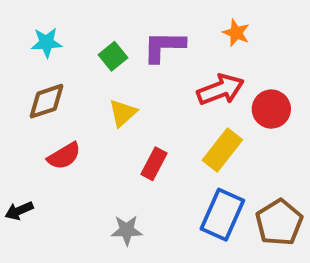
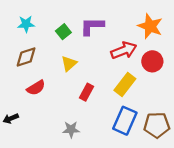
orange star: (236, 33) -> (150, 26), moved, size x1.6
brown pentagon: (279, 222) -> (157, 125), turned 30

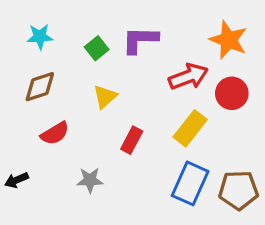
gray star: (71, 129) -> (90, 180), moved

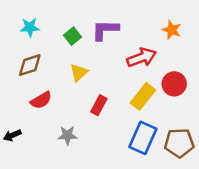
orange star: (228, 40) -> (172, 30), size x0.7
red circle: (232, 93) -> (174, 84), moved

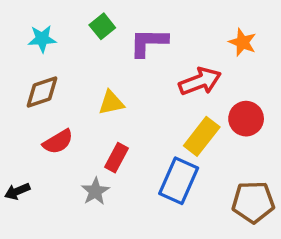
green square: (73, 36) -> (102, 26), moved
yellow triangle: (79, 73) -> (111, 103), turned 30
red rectangle: (99, 105) -> (117, 158), moved
gray star: (67, 135) -> (95, 191), turned -30
blue rectangle: (143, 138) -> (179, 181), moved

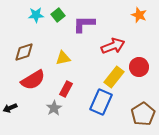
cyan star: (42, 39) -> (36, 15), moved
orange star: (243, 42) -> (139, 15), moved
red semicircle: (58, 142) -> (33, 80), size x1.4
brown pentagon: (253, 202) -> (143, 114), turned -30

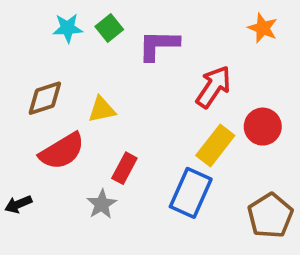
red arrow: (113, 46) -> (213, 87), turned -35
yellow triangle: (63, 58) -> (102, 110), moved

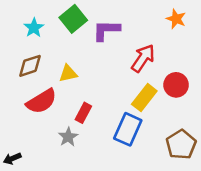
cyan star: (68, 28) -> (34, 28), moved, turned -30
green square: (109, 28) -> (73, 19), size x1.5
black arrow: (18, 204) -> (12, 158), moved

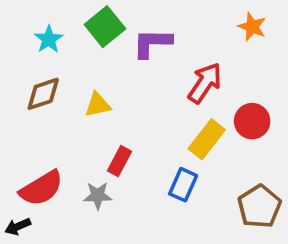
red semicircle: (41, 101) -> (41, 188), moved
blue rectangle: (128, 129) -> (183, 185), size x0.7
gray star: (68, 137) -> (98, 196), turned 30

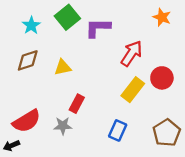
blue rectangle: (183, 185) -> (118, 130), moved

